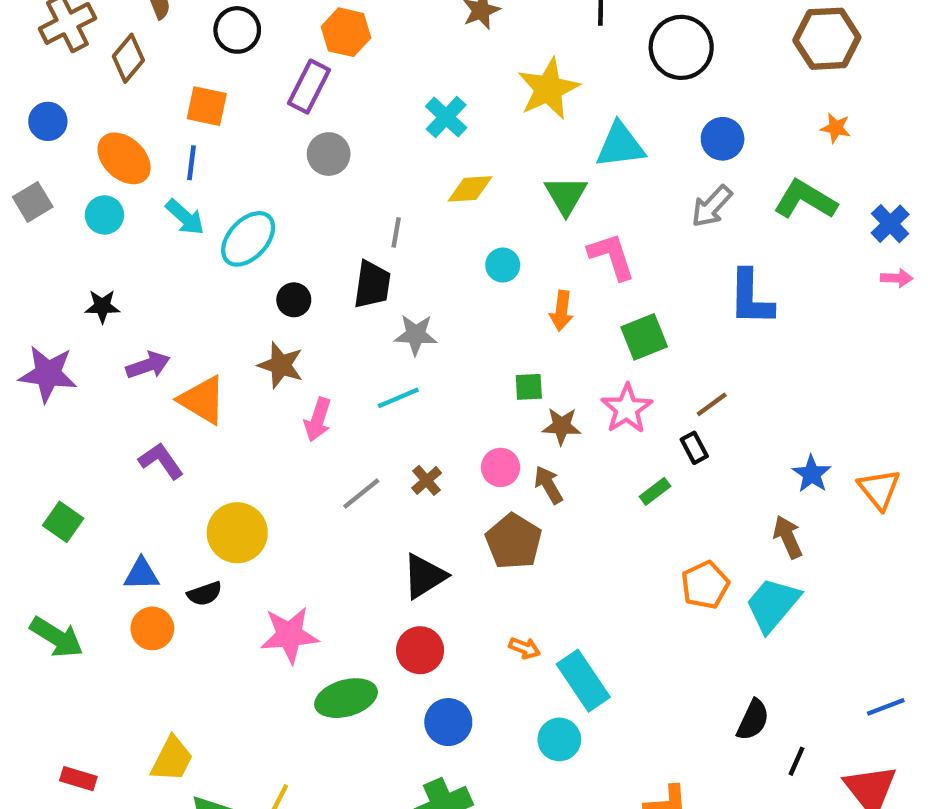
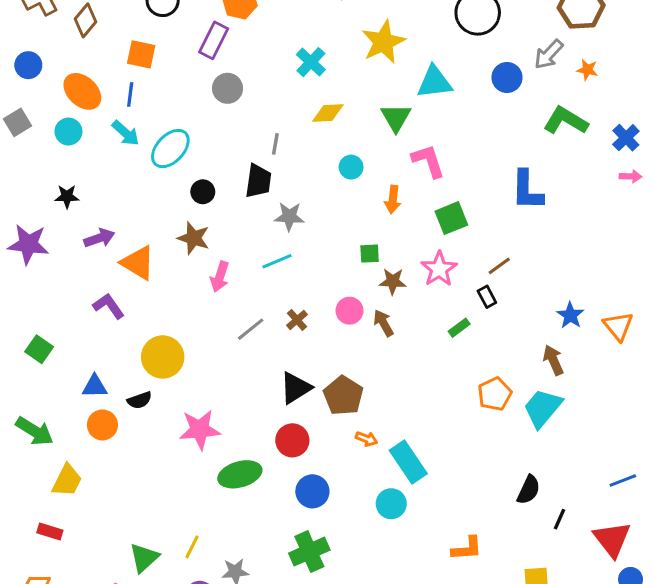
gray arrow: (712, 206) -> (549, 54), moved
brown pentagon: (514, 541) -> (343, 396), moved
yellow trapezoid: (172, 759) -> (67, 481), moved

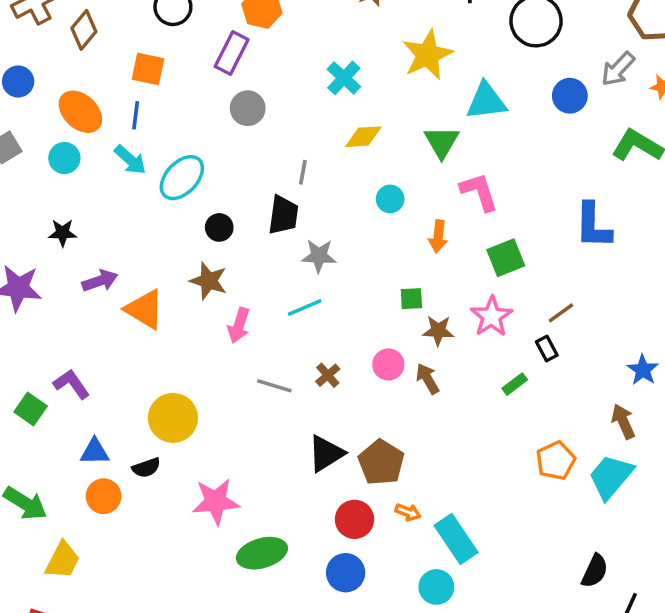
purple L-shape: (109, 306) -> (71, 384), moved
gray line: (251, 329) -> (274, 386), turned 56
red circle: (292, 440) -> (354, 519), moved

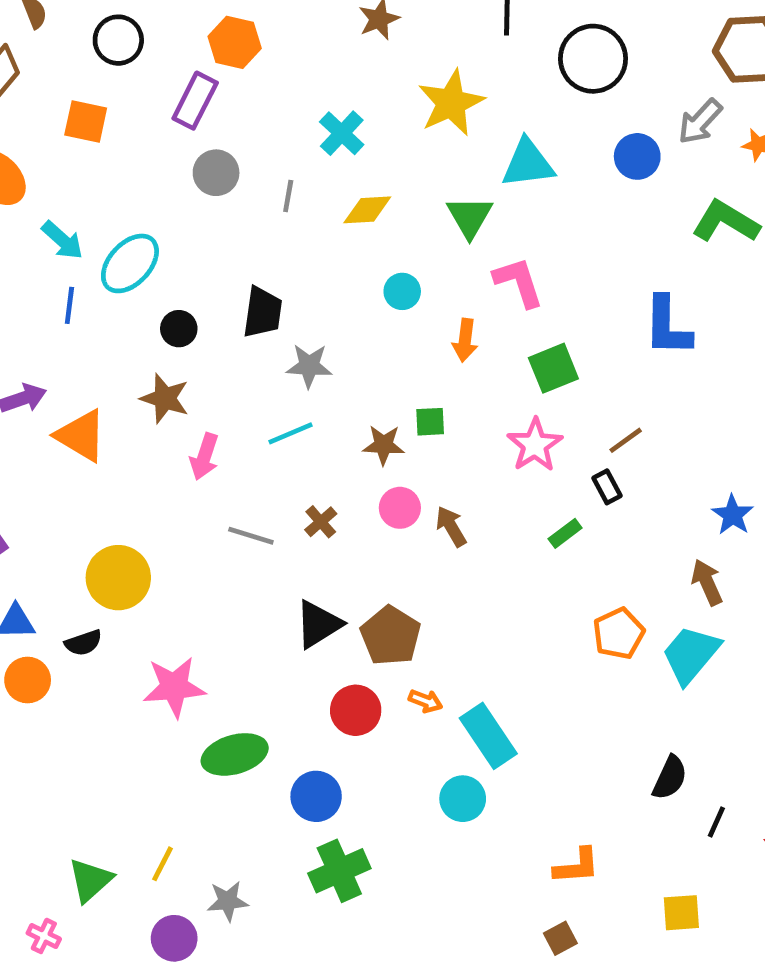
blue line: (136, 115) -> (69, 305), moved
gray line: (303, 172) -> (288, 196), moved
brown star: (438, 331) -> (384, 445), moved
blue circle: (346, 573) -> (316, 796), moved

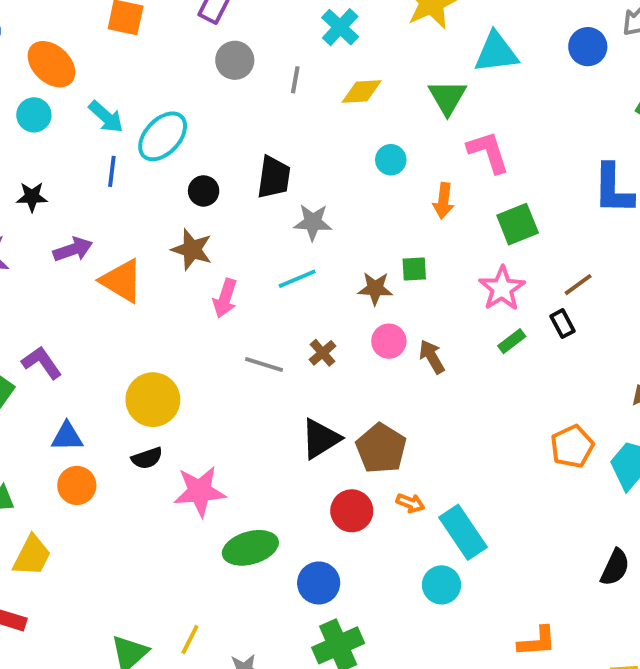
green rectangle: (565, 533) -> (512, 341), moved
black semicircle: (83, 643) -> (147, 458), moved

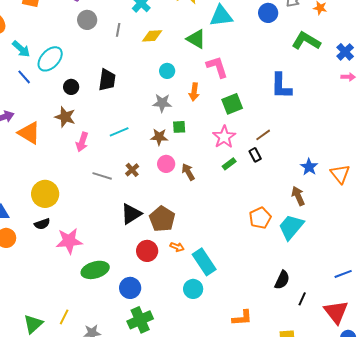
green triangle: (447, 97) -> (196, 39), turned -30
blue line: (112, 171) -> (24, 77), turned -49
gray star: (313, 222) -> (162, 103), moved

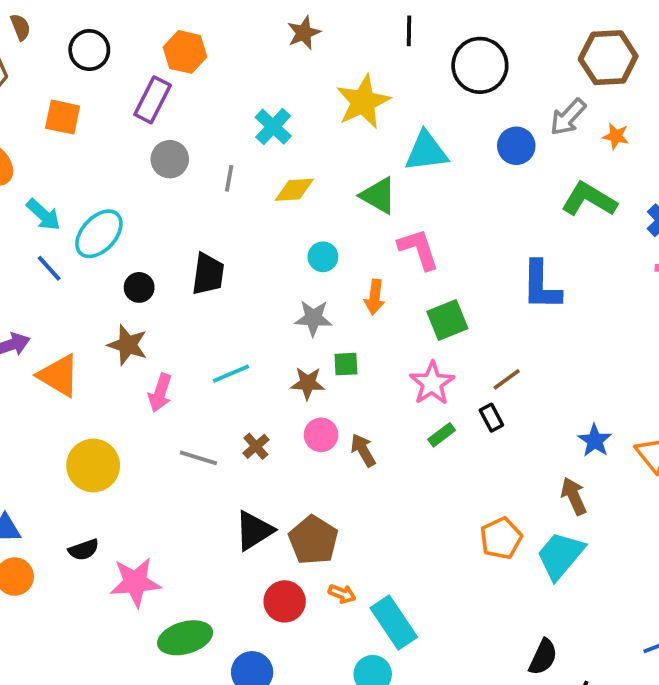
yellow circle: (45, 194) -> (93, 465), moved

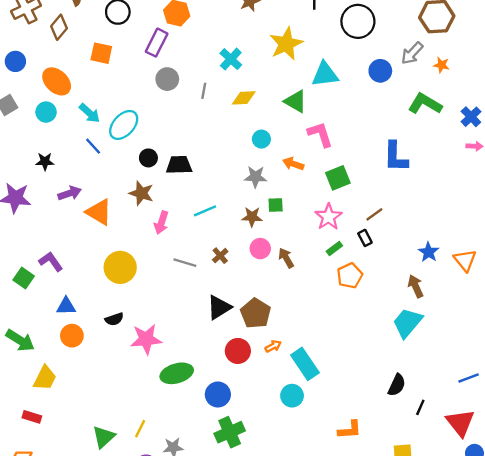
black trapezoid: (208, 274) -> (179, 165), moved, turned -100
orange arrow: (375, 297) -> (293, 164), turned 102
orange pentagon: (501, 538) -> (350, 276), moved
orange arrow: (342, 594) -> (273, 346), turned -49

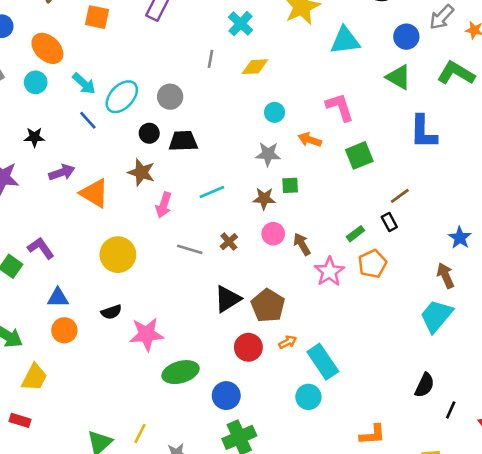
gray circle: (167, 79) -> (170, 97), moved
green triangle: (296, 101) -> (398, 77), moved
pink star: (328, 217) -> (329, 272), moved

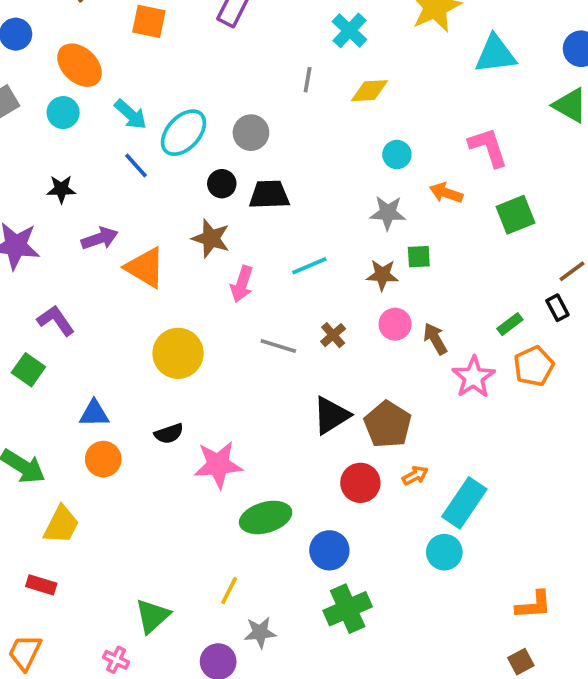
purple L-shape: (41, 248) -> (56, 320), moved
cyan rectangle: (323, 362) -> (464, 503), turned 68
yellow line: (140, 433) -> (229, 590), moved

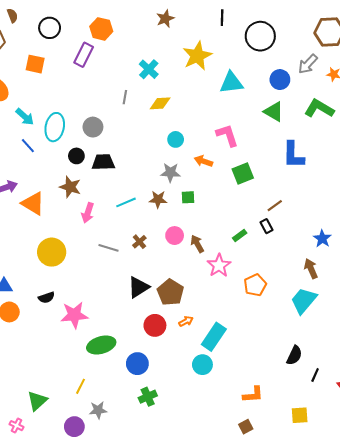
cyan ellipse: (183, 133) -> (55, 127), turned -32
brown star: (382, 275) -> (158, 199), moved
orange pentagon: (534, 366) -> (255, 285), moved
green cross: (348, 609) -> (148, 397), size x0.7

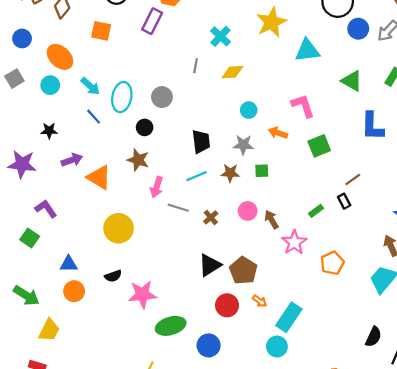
blue circle: (280, 80) -> (358, 29), moved
black trapezoid: (103, 162) -> (201, 142), moved, turned 85
gray line: (108, 248) -> (178, 208), moved
orange arrow: (186, 321) -> (260, 301), turned 64

